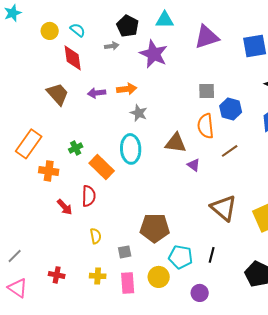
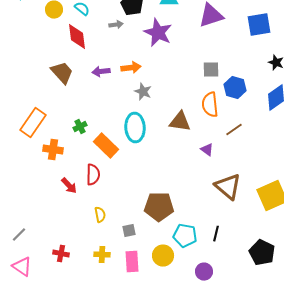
purple triangle: (194, 165) -> (207, 150), moved

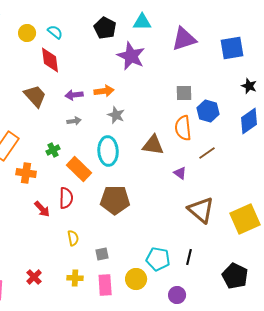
gray arrow: (116, 25) -> (74, 121), moved
brown pentagon: (159, 207) -> (115, 200), moved
red cross: (61, 254) -> (34, 277), turned 35

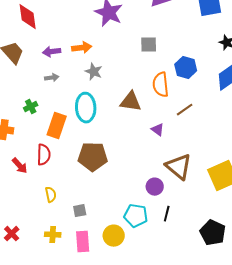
gray square: (184, 93) -> (149, 45), moved
orange rectangle: (79, 169) -> (57, 126), turned 65
purple circle: (177, 295) -> (155, 187), moved

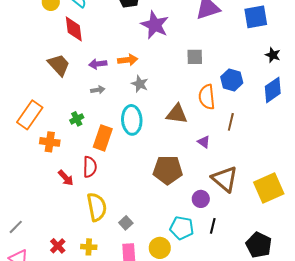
brown line: (185, 110) -> (231, 122), turned -42
brown pentagon: (93, 157) -> (168, 170), moved
yellow semicircle: (51, 195) -> (97, 207), size x1.8
gray square: (80, 211) -> (126, 223), turned -32
yellow cross: (53, 235) -> (89, 247), moved

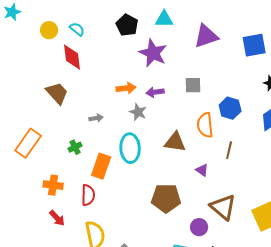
purple arrow: (98, 64) -> (155, 92), moved
orange cross: (50, 142) -> (53, 185), moved
red arrow: (66, 178) -> (57, 218), moved

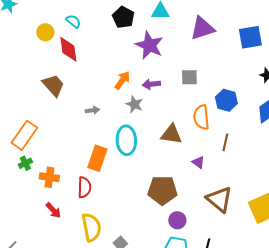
yellow circle: (49, 30) -> (45, 32), moved
orange arrow: (126, 88) -> (122, 80), turned -48
green cross: (75, 147) -> (25, 163), moved
purple circle: (199, 227) -> (177, 220), moved

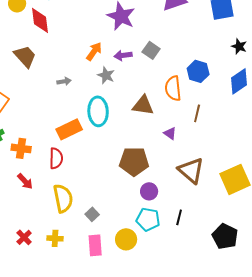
gray square: (189, 77) -> (151, 50), moved, turned 36
orange rectangle: (97, 158) -> (69, 129), turned 45

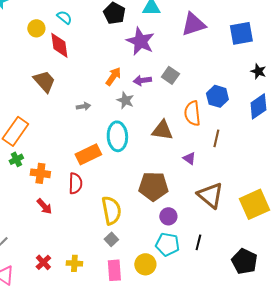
yellow semicircle: (63, 198) -> (111, 210), moved

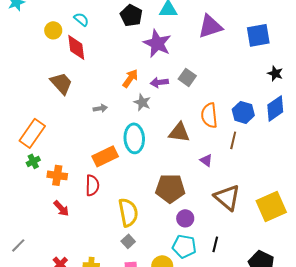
blue hexagon: (217, 96) -> (243, 112), moved

